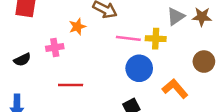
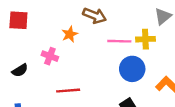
pink cross: (55, 48) -> (50, 56), turned 35

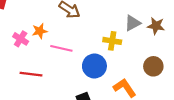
orange star: (70, 34) -> (40, 31), moved
pink line: (119, 41) -> (61, 48), moved

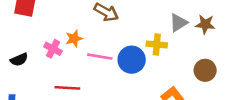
blue circle: (94, 66) -> (132, 60), moved

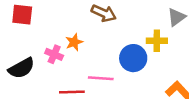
pink line: (100, 57) -> (101, 78), moved
black semicircle: (19, 60) -> (21, 68), size x1.5

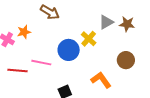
yellow cross: (157, 41) -> (89, 39), turned 35

